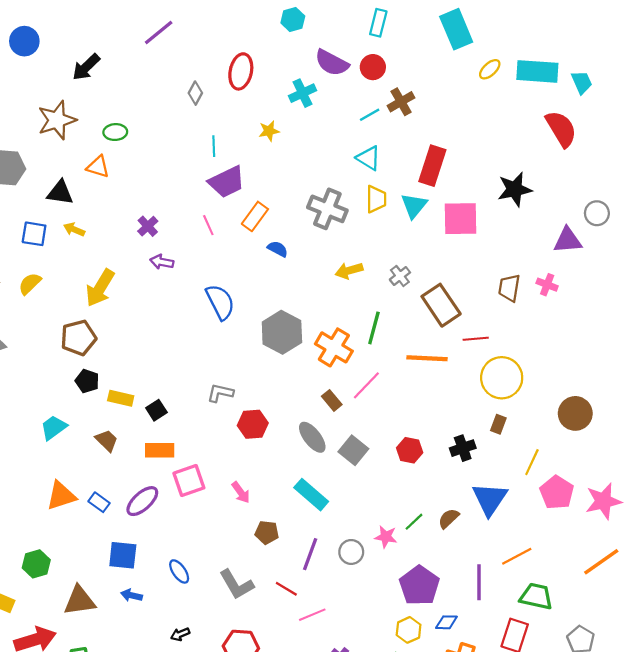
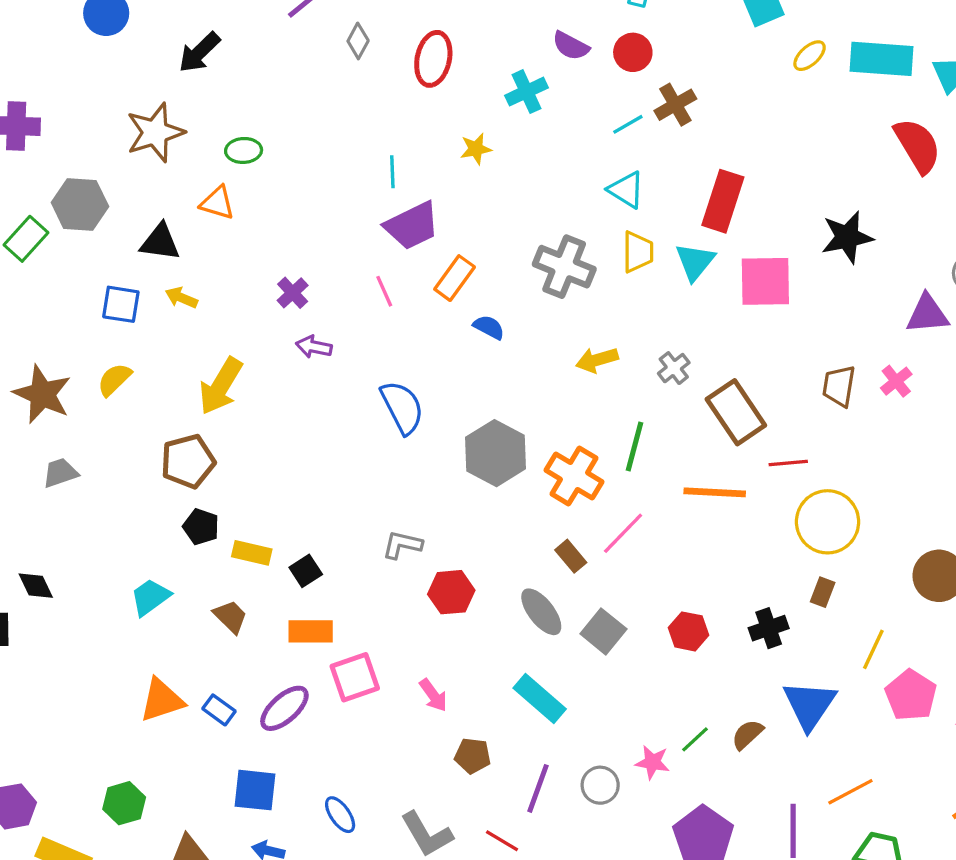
purple semicircle: (332, 63) -> (571, 46), size x0.7
gray diamond: (195, 93) -> (358, 41), moved
pink cross: (547, 285) -> (896, 381), turned 30

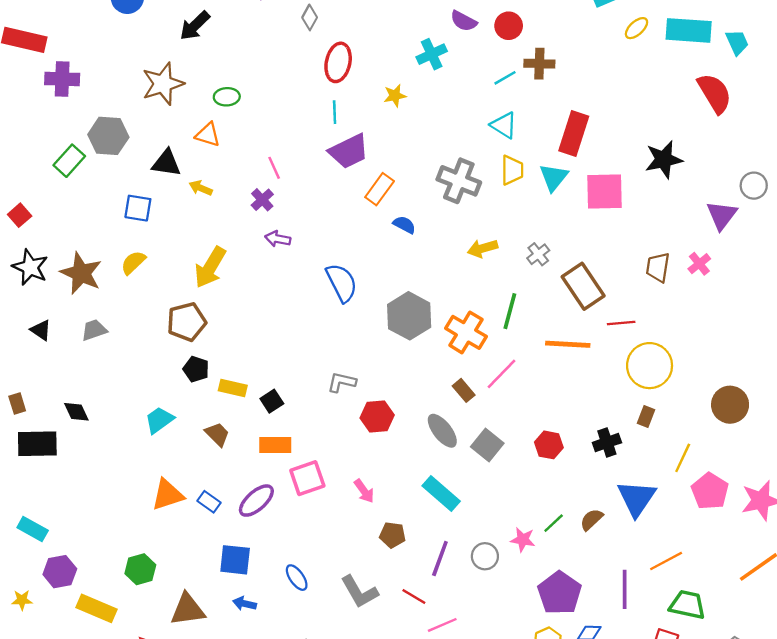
red ellipse: (433, 59) -> (338, 62), moved
brown cross: (675, 105) -> (539, 64), turned 32
pink line: (384, 291) -> (274, 168), moved
yellow arrow: (181, 298) -> (201, 188), moved
purple triangle: (927, 314) -> (722, 215), turned -48

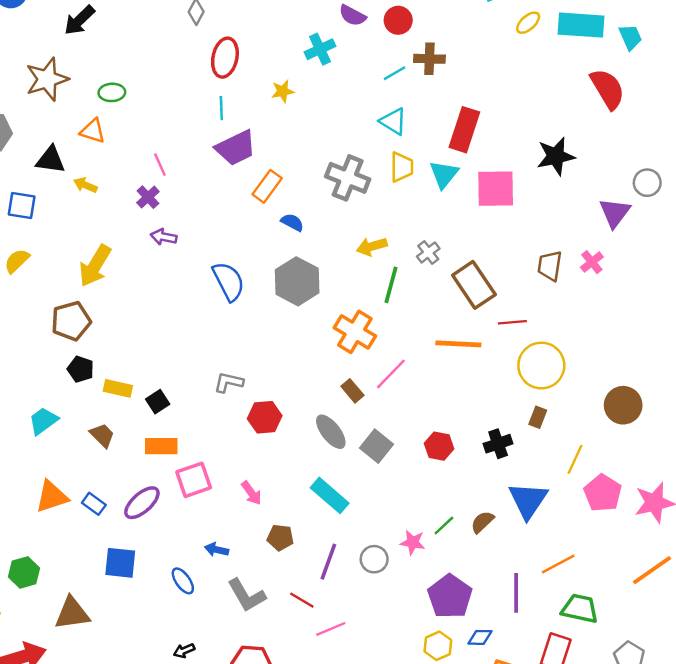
green line: (510, 311) -> (391, 285), moved
gray hexagon: (409, 316) -> (297, 281), moved
blue arrow: (245, 604) -> (217, 550), moved

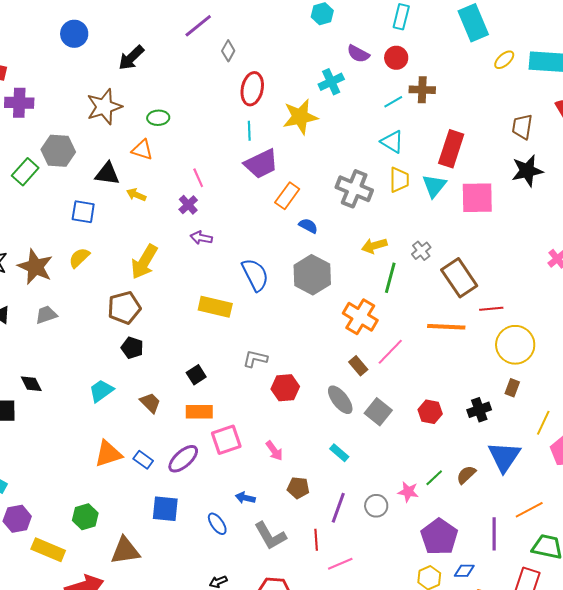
yellow star: (283, 91) -> (300, 117), size x1.8
brown trapezoid: (550, 266) -> (522, 127), moved
yellow rectangle: (118, 388) -> (215, 307), moved, size x1.4
cyan rectangle: (330, 495) -> (339, 453), size x0.6
red line: (302, 600) -> (316, 540), turned 55

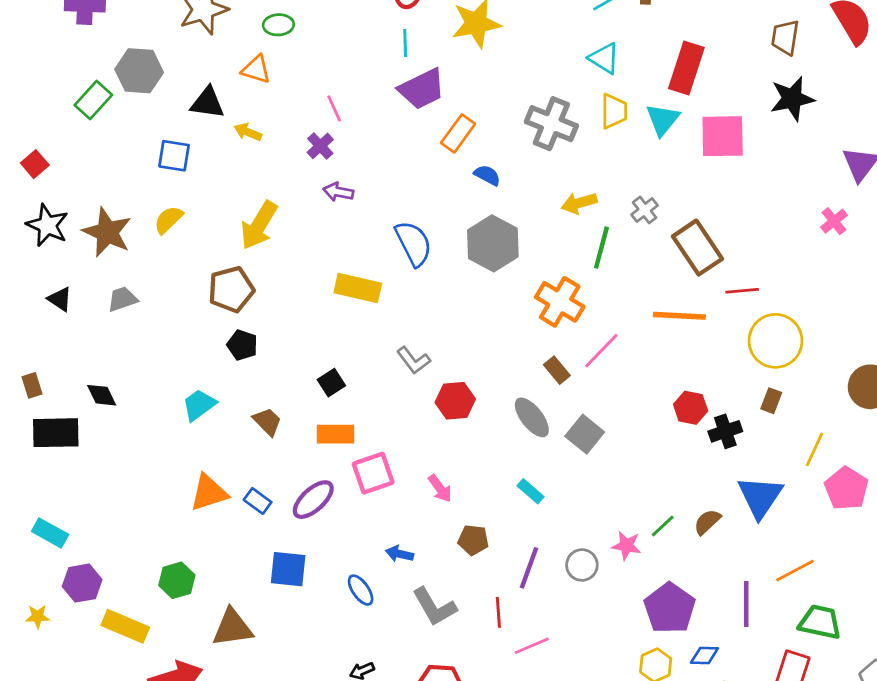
gray L-shape: (255, 359) -> (413, 360), turned -140
red hexagon: (430, 412) -> (691, 408), moved

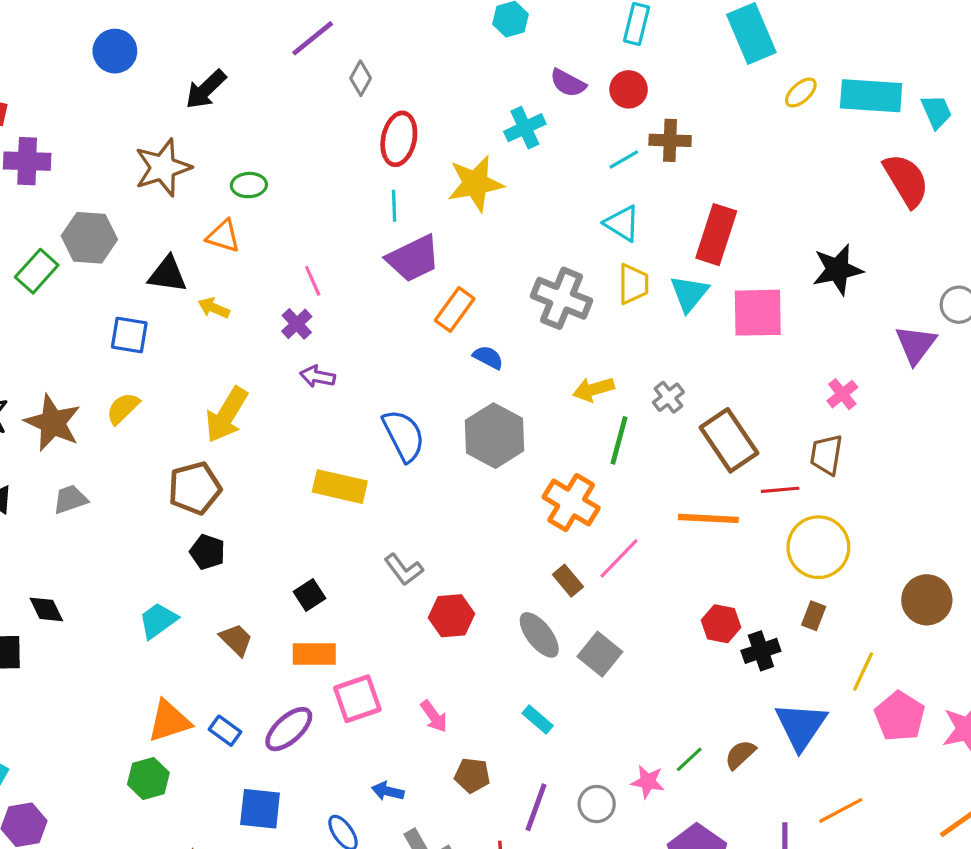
brown trapezoid: (785, 37) -> (826, 455), moved
pink cross: (834, 221) -> (842, 394), moved
green hexagon: (177, 580) -> (148, 778), moved

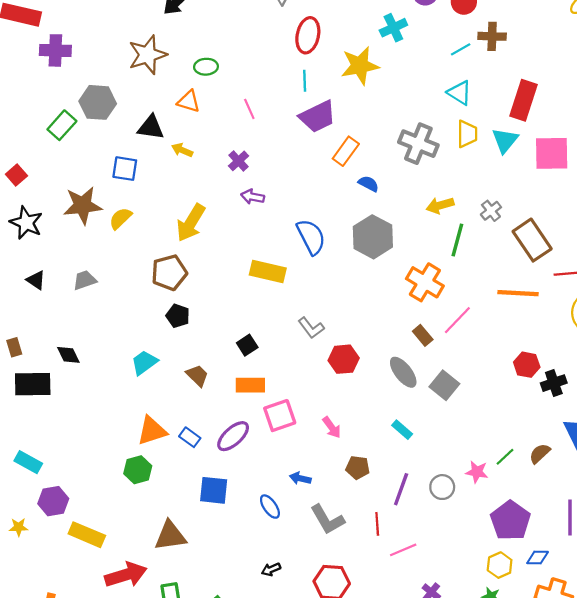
pink line: (313, 281) -> (249, 109), moved
brown star: (53, 423) -> (83, 205), moved, turned -30

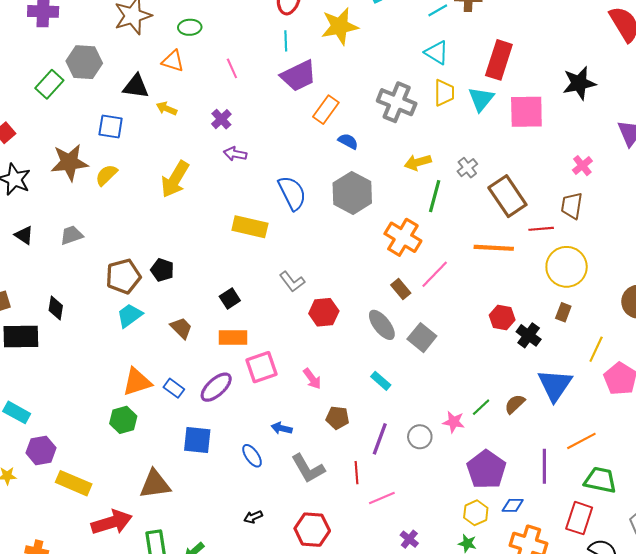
brown pentagon: (169, 273) -> (123, 276), moved
black diamond: (68, 355) -> (56, 308), turned 35
black cross: (554, 383) -> (529, 335), turned -35

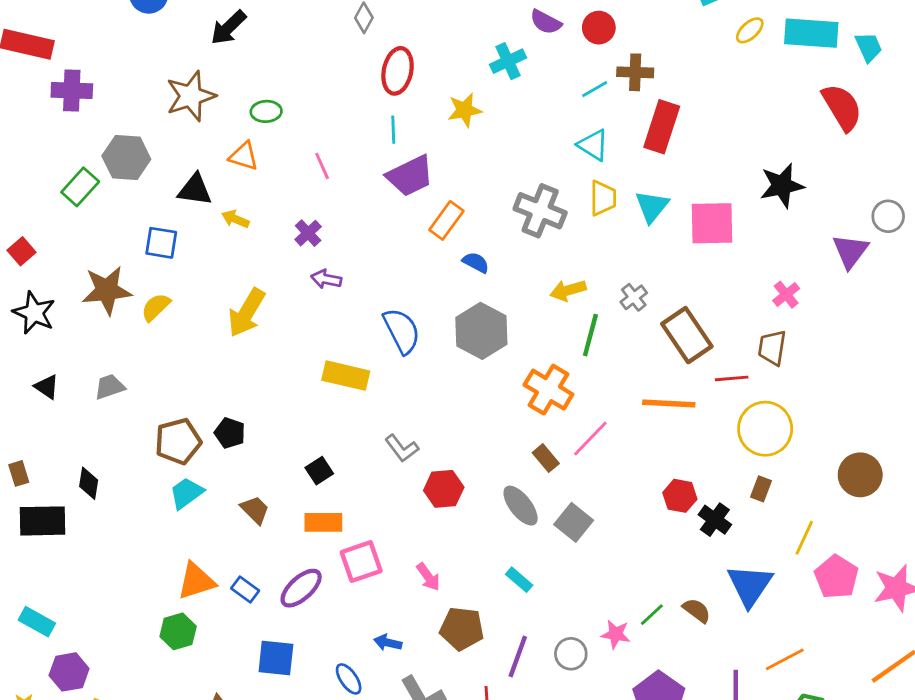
yellow star: (340, 26) -> (465, 110), size x0.7
red rectangle: (499, 60) -> (662, 127), moved
brown semicircle: (515, 404) -> (697, 610), turned 80
brown pentagon: (338, 418) -> (462, 629), size x1.4

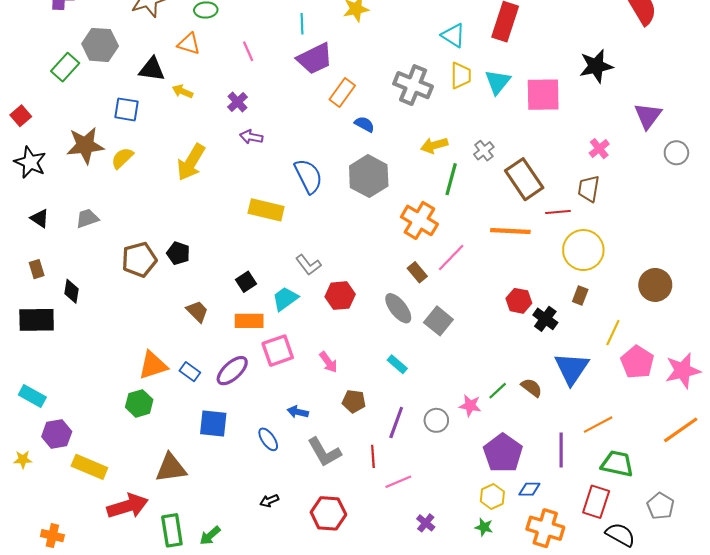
gray circle: (888, 216) -> (676, 153), moved
brown rectangle: (19, 473) -> (37, 269), moved
cyan trapezoid: (186, 493) -> (285, 299), moved
brown pentagon: (462, 629) -> (354, 401), size x0.7

